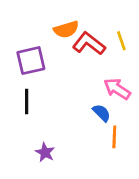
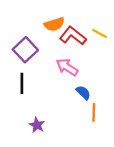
yellow line: (121, 41) -> (100, 33), turned -42
purple square: (31, 61) -> (25, 50), turned -30
pink arrow: (117, 89) -> (67, 67), moved

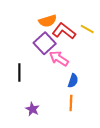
purple square: (25, 50) -> (45, 43), moved
blue semicircle: (83, 93) -> (73, 81), turned 64
orange line: (94, 112) -> (71, 103), moved

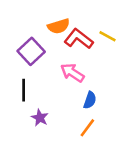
purple square: (45, 43) -> (31, 51), moved
orange line: (71, 103) -> (87, 128), turned 35
purple star: (32, 109) -> (40, 118), moved

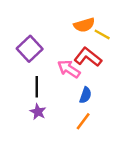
orange semicircle: (59, 26) -> (84, 25), moved
red L-shape: (79, 39) -> (88, 57), moved
black line: (24, 90) -> (37, 87), moved

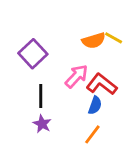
orange semicircle: (84, 25) -> (94, 41), moved
red L-shape: (88, 57) -> (102, 84), moved
pink arrow: (69, 69) -> (76, 76), turned 100

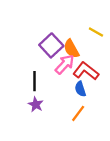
orange semicircle: (94, 41) -> (71, 49), moved, turned 78
purple square: (33, 54) -> (51, 45), moved
blue semicircle: (95, 105) -> (80, 89), turned 144

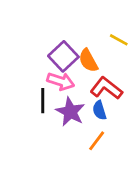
pink arrow: (65, 64) -> (61, 81), moved, turned 65
purple star: (36, 105) -> (70, 112), moved, size x1.5

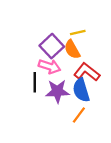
yellow line: (119, 40) -> (78, 33), moved, turned -42
blue semicircle: (99, 110) -> (81, 90), size x1.5
purple star: (70, 112) -> (57, 91), turned -30

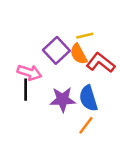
pink arrow: (50, 66) -> (29, 72), moved
red L-shape: (87, 72) -> (101, 63), moved
black line: (35, 82) -> (26, 90), moved

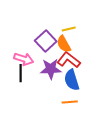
red L-shape: (101, 63) -> (69, 60), moved
purple star: (63, 99) -> (51, 69), moved
orange line: (86, 125) -> (70, 102), turned 49

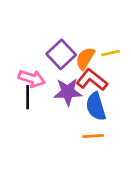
yellow line: (69, 29) -> (111, 53), moved
orange semicircle: (64, 44) -> (85, 58), turned 60

